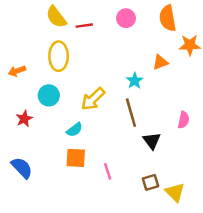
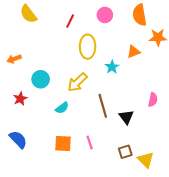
yellow semicircle: (56, 17) -> (28, 14), moved
red line: (84, 26) -> (70, 21), turned -56
yellow ellipse: (59, 56) -> (88, 47), moved
brown line: (131, 113) -> (103, 106), moved
orange square: (76, 158) -> (63, 144), moved

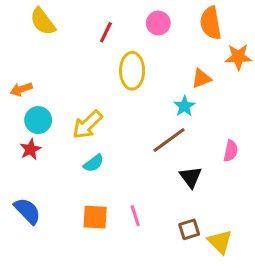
cyan star: (112, 67) -> (184, 106), moved
cyan circle: (41, 79) -> (38, 120), moved
yellow arrow: (77, 82) -> (87, 125), moved
brown line: (103, 106) -> (169, 140), moved, turned 70

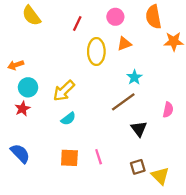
orange triangle: (201, 78) -> (124, 44), moved

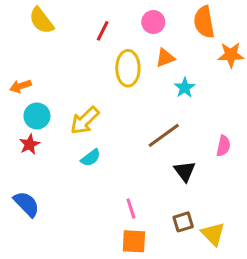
cyan star: (134, 77) -> (185, 88), moved
orange square: (69, 158) -> (134, 241), moved

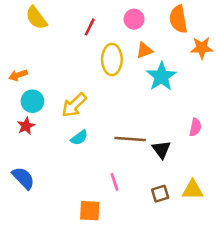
cyan star: (185, 88) -> (161, 76), size x1.6
brown line: (164, 135) -> (130, 139), moved, turned 40
yellow triangle: (213, 234) -> (193, 190), moved, turned -45
orange square: (134, 241) -> (90, 211), moved

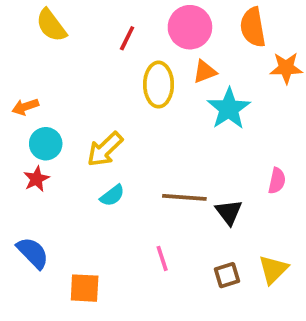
pink circle: (134, 19) -> (190, 27), size x1.5
yellow triangle: (193, 190) -> (273, 270), turned -45
orange square: (90, 211) -> (85, 288), moved

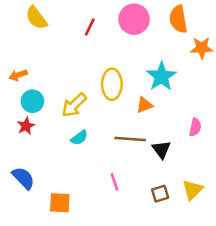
orange triangle: (205, 72) -> (144, 105), moved
yellow ellipse: (159, 85) -> (112, 84), moved

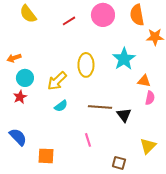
red line: (90, 27) -> (69, 21), turned 32
orange triangle: (144, 105) -> (144, 81), moved, turned 32
brown square: (160, 194) -> (119, 163), moved, turned 32

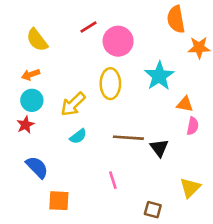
yellow semicircle: (28, 14) -> (37, 40), moved
pink circle: (103, 15) -> (118, 41), moved
orange arrow: (14, 58) -> (31, 75), moved
blue semicircle: (18, 137) -> (37, 167), moved

